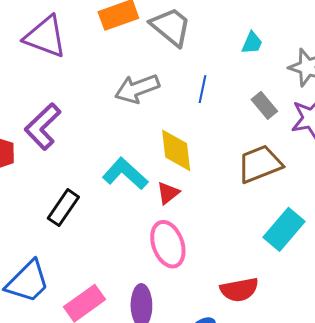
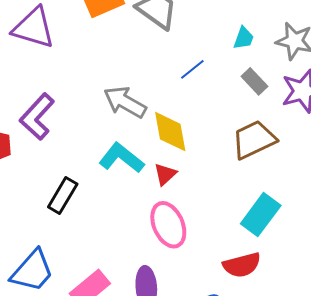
cyan trapezoid: (252, 43) -> (244, 38), moved
gray arrow: (137, 89) -> (125, 102), moved, turned 54
blue line: (202, 89) -> (192, 69), turned 44
cyan rectangle: (284, 229) -> (261, 215), moved

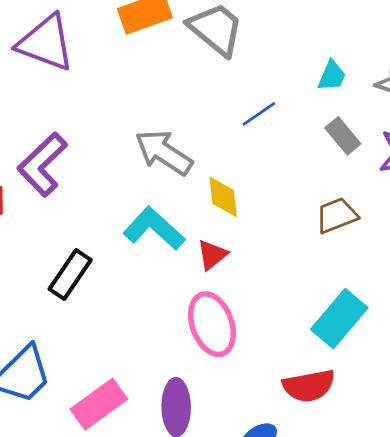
yellow diamond: (170, 132) -> (223, 197), size x0.7
brown trapezoid: (254, 140) -> (337, 215), size x0.7

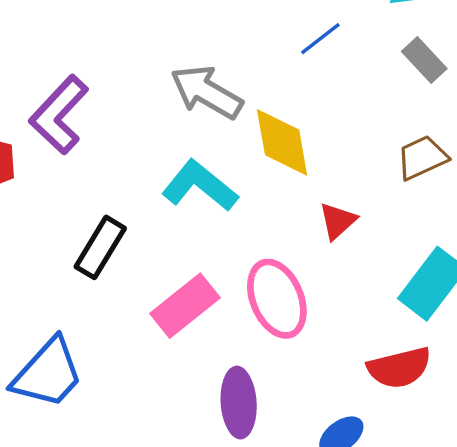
yellow diamond: (223, 197) -> (282, 142), size x1.4
red triangle: (212, 255) -> (338, 221), moved
pink rectangle: (99, 404) -> (185, 306), moved

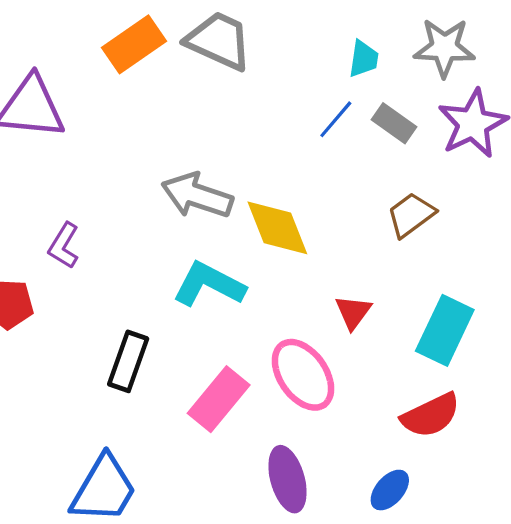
blue line: (320, 39) -> (336, 119), moved
purple L-shape: (59, 115) -> (64, 246), size x0.6
red triangle: (338, 221) -> (353, 312), moved

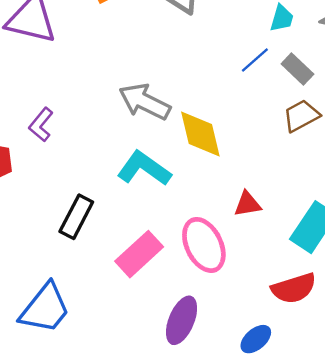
brown trapezoid: (411, 215) -> (301, 116), moved
red triangle: (353, 312) -> (247, 204), turned 36
purple ellipse: (288, 479) -> (182, 320), turned 30

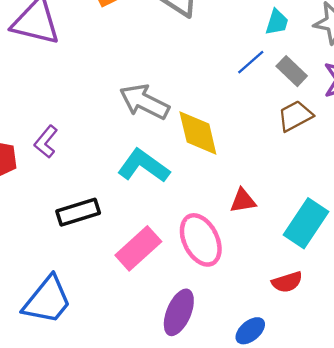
purple L-shape: (41, 125) -> (46, 142), moved
black rectangle: (76, 217) -> (78, 212), turned 45
red semicircle: (294, 288) -> (287, 282), size x0.7

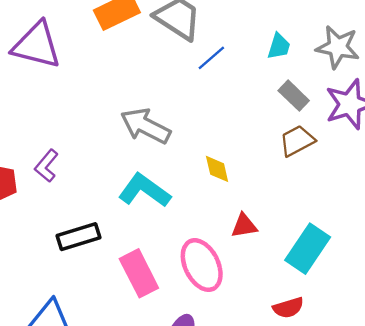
blue line: (251, 62) -> (211, 58), moved
yellow diamond: (198, 133) -> (217, 169), moved, size x0.6
pink rectangle: (138, 248) -> (139, 273), turned -75

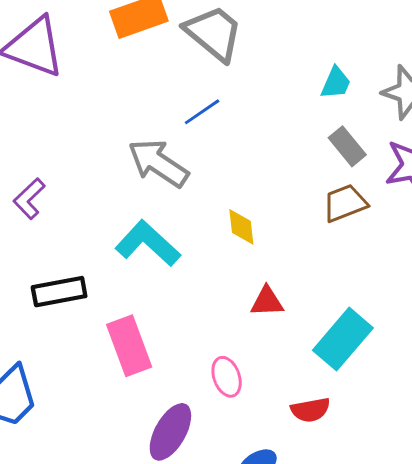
blue line: (211, 58) -> (202, 112), moved
pink ellipse: (202, 265) -> (227, 377), moved, size x0.6

